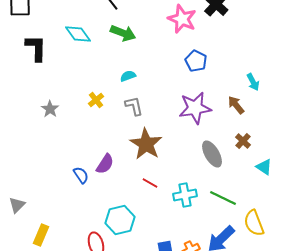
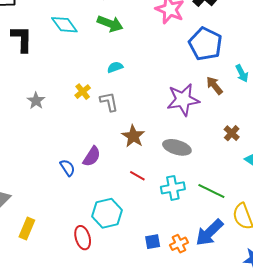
blue pentagon: (196, 61) -> (205, 44), moved, size x1.5
brown arrow: (236, 105) -> (214, 85), moved
gray L-shape: (134, 106) -> (109, 102), moved
brown star: (146, 144) -> (133, 136), size x0.7
gray ellipse: (212, 154) -> (177, 147), moved, turned -44

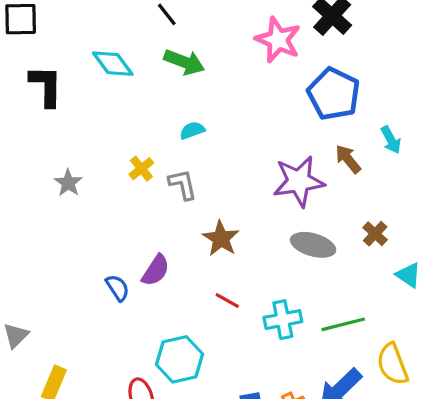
gray ellipse: (177, 147) -> (313, 245), moved
green line: (211, 191) -> (343, 324), turned -40

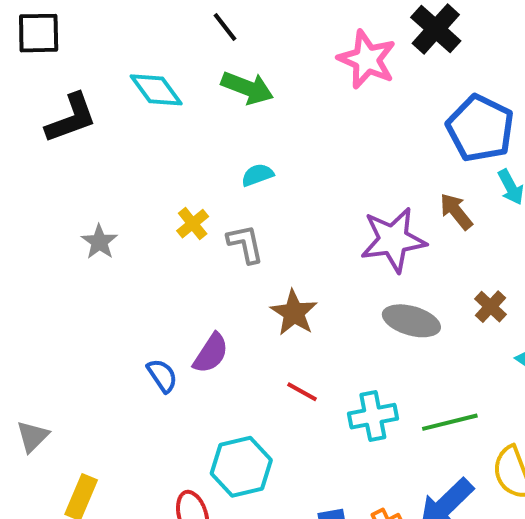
black L-shape: (46, 86) -> (71, 118), turned 69
blue pentagon: (334, 94) -> (480, 128), moved

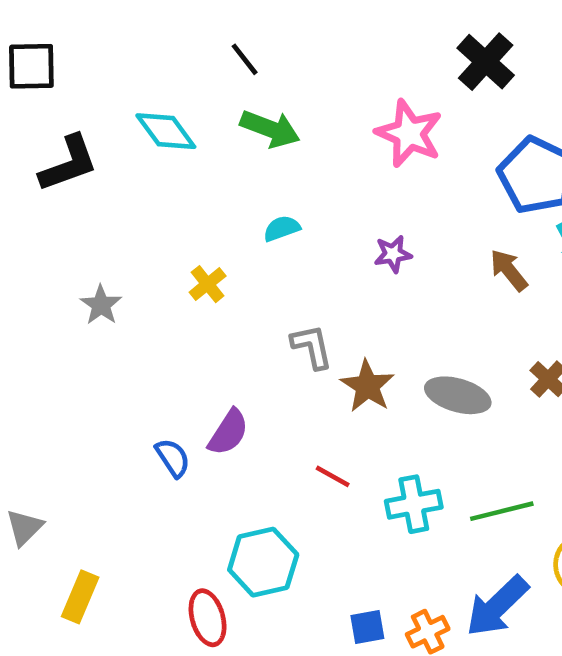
pink star: (367, 59) -> (409, 133), moved
purple star: (393, 240) -> (393, 254), moved, size x0.5
gray L-shape: (245, 244) -> (312, 347), moved
brown star: (294, 313) -> (367, 386), moved

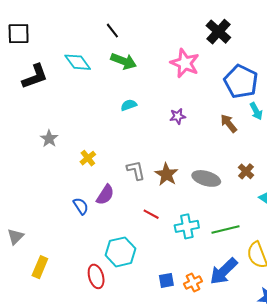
yellow cross: (208, 284) -> (88, 158), moved
gray L-shape: (312, 347) -> (136, 170), moved

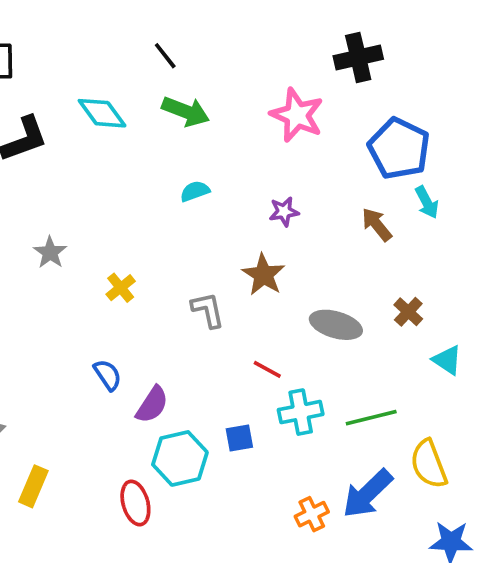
black cross: (218, 32) -> (358, 58), turned 35
brown star: (166, 174) -> (264, 275), moved
purple semicircle: (105, 195) -> (152, 405), moved
red line: (151, 214) -> (267, 369), moved
blue square: (166, 280) -> (239, 438), moved

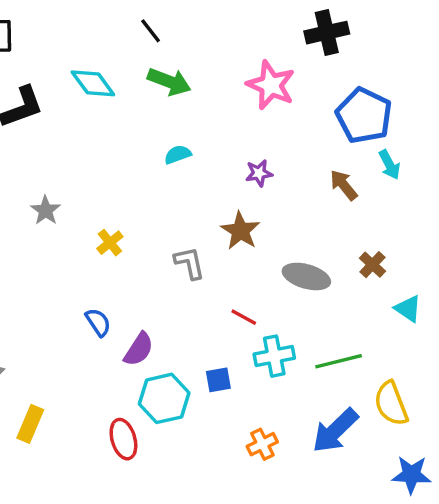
orange cross: (312, 514) -> (262, 444), moved

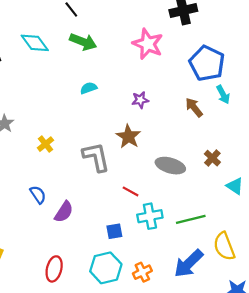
gray L-shape: (190, 263) -> (96, 157), size x1.4
cyan hexagon: (164, 398) -> (106, 268), moved
red ellipse: (123, 439) -> (54, 269), turned 30

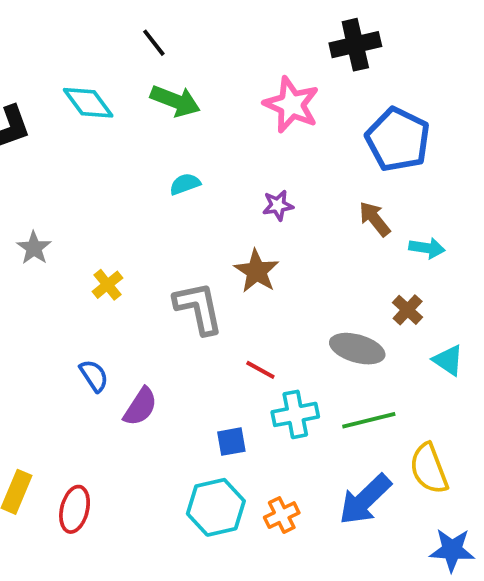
cyan arrow: (223, 95) -> (427, 248), moved, turned -54
gray ellipse: (170, 166) -> (357, 349), moved
red ellipse: (54, 269) -> (75, 509), moved

